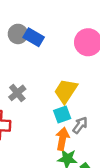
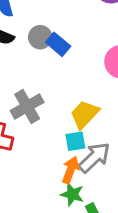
gray cross: (17, 93) -> (27, 106), size x1.5
gray arrow: (80, 125) -> (94, 158), size x1.6

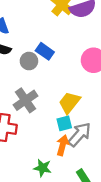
gray circle: (40, 37) -> (29, 61), moved
green star: (72, 194) -> (43, 168), moved

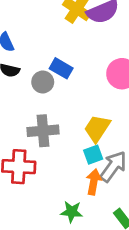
gray cross: (26, 100) -> (43, 131), turned 35

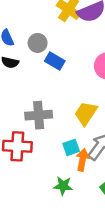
gray circle: (43, 82) -> (38, 43), moved
cyan square: (93, 155) -> (71, 147), moved

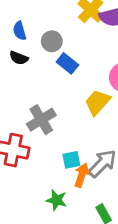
yellow trapezoid: (86, 113) -> (97, 102), moved
gray cross: (39, 115) -> (41, 120), turned -35

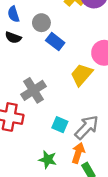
cyan square: (71, 160) -> (60, 125), turned 35
orange arrow: (82, 175) -> (78, 153), moved

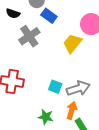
gray cross: (33, 90) -> (29, 36), moved
gray arrow: (87, 127) -> (78, 88), turned 30

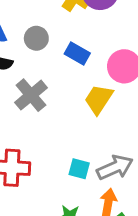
blue rectangle: (49, 16) -> (77, 53), moved

